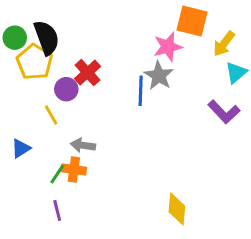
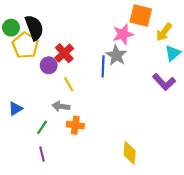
yellow line: (51, 115) -> (69, 84), moved
orange cross: (74, 170) -> (75, 125), moved

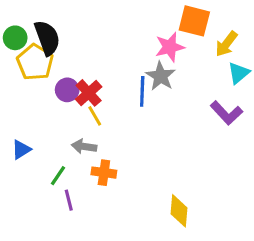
red cross: (64, 53) -> (89, 93), moved
purple line: (42, 154) -> (69, 200), moved

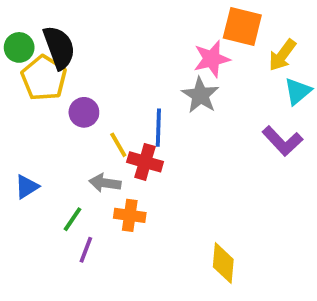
blue line: (142, 91) -> (158, 128), moved
red cross: (89, 93) -> (145, 162), moved, turned -32
purple line: (69, 200) -> (86, 250), turned 35

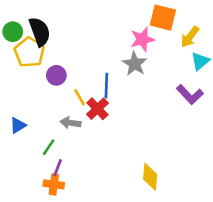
red cross: (145, 162) -> (97, 109), turned 30
orange cross: (130, 215) -> (54, 184), moved

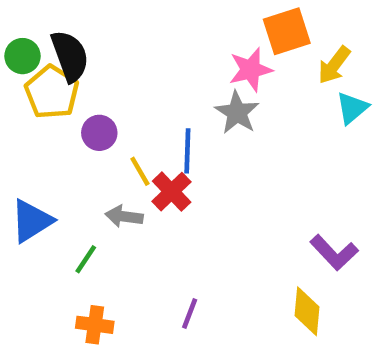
orange square: (163, 18) -> (287, 31), turned -32
purple L-shape: (190, 95) -> (334, 253), moved
blue triangle: (18, 125) -> (32, 221), size x1.5
purple line: (58, 168) -> (190, 313), moved
yellow diamond: (150, 177) -> (307, 311), moved

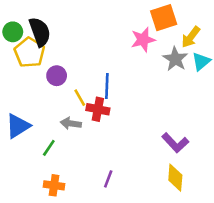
gray star: (237, 113) -> (175, 59), moved
red cross: (172, 192) -> (98, 109), turned -35
purple L-shape: (334, 253) -> (175, 143), moved

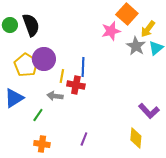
orange square: (164, 18) -> (127, 14), turned -30
yellow pentagon: (30, 52) -> (26, 65), moved
purple circle: (57, 76) -> (44, 59), size x1.5
yellow line: (80, 98) -> (62, 76), turned 40
purple L-shape: (175, 143) -> (149, 111), moved

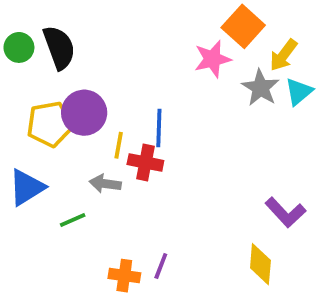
yellow pentagon: (26, 65) -> (50, 124), turned 30
green line: (38, 115) -> (73, 220), turned 32
orange cross: (42, 144) -> (124, 276), moved

